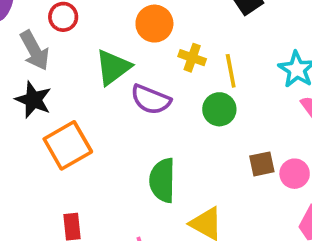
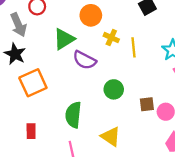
green circle: (219, 109) -> (114, 89), moved
green semicircle: (162, 180) -> (73, 115), moved

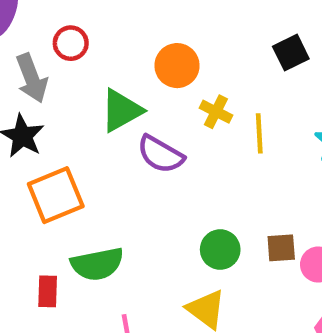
green circle: (114, 89) -> (220, 250), moved
green semicircle: (73, 115) -> (97, 264), moved, turned -110

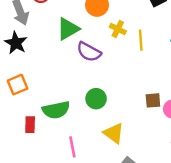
orange square: (56, 195) -> (18, 85), moved, size x0.7
green circle: (220, 250) -> (96, 99), moved

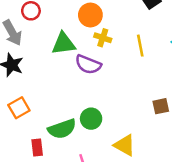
green triangle: (68, 29) -> (64, 44), turned 30
yellow cross: (118, 29) -> (103, 38), moved
green circle: (96, 99) -> (91, 119), moved

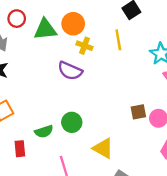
green triangle: (64, 44) -> (45, 29), moved
yellow line: (140, 46) -> (118, 40), moved
green semicircle: (62, 129) -> (44, 131), size x0.7

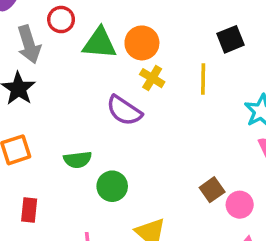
brown square: (138, 112) -> (212, 190), turned -35
green semicircle: (44, 131) -> (78, 160), moved

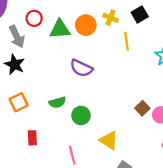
yellow cross: (152, 78) -> (111, 18), moved

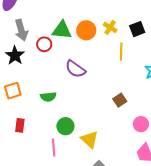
red circle: (34, 18) -> (44, 44), moved
brown square: (142, 108) -> (120, 100), moved
green circle: (81, 115) -> (65, 126), moved

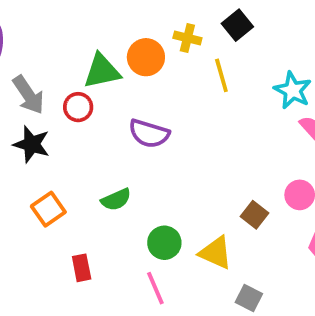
brown square: (120, 100) -> (254, 215), moved

